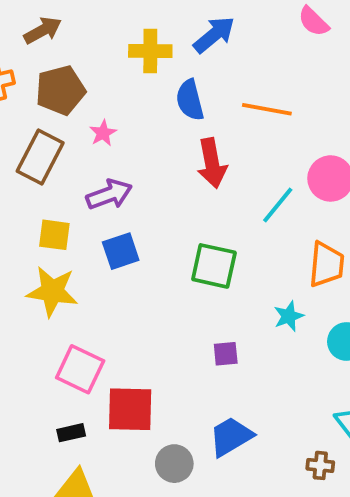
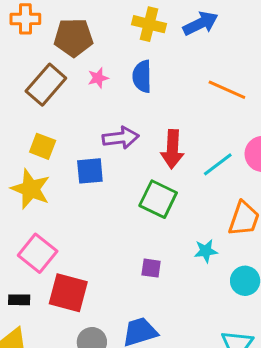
blue semicircle: (190, 100) -> (142, 76), moved
red arrow: (212, 163) -> (172, 149), moved
purple arrow: (109, 194) -> (121, 138), moved

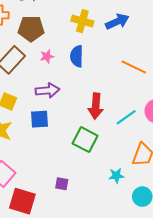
purple arrow: (121, 138) -> (47, 90), moved
purple square: (151, 268) -> (62, 184), moved

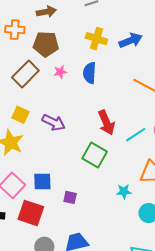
purple arrow: (47, 90) -> (54, 123), moved, turned 30
red arrow: (96, 106) -> (106, 123), turned -30
blue square: (40, 119) -> (42, 181), moved

